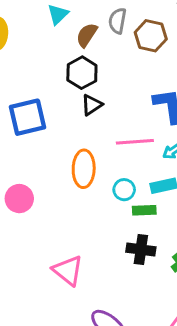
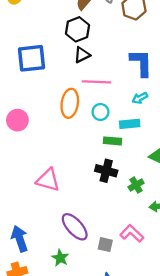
pink line: (135, 142) -> (97, 82), moved
cyan circle: (124, 190) -> (100, 112), moved
pink triangle: (68, 270) -> (48, 180), turned -30

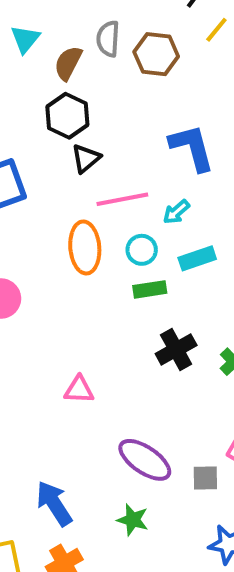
cyan arrow: (140, 98) -> (176, 212), moved
green rectangle: (112, 141) -> (150, 289), moved
black cross: (106, 171) -> (176, 349), turned -30
pink triangle: (48, 180) -> (79, 390), size x0.7

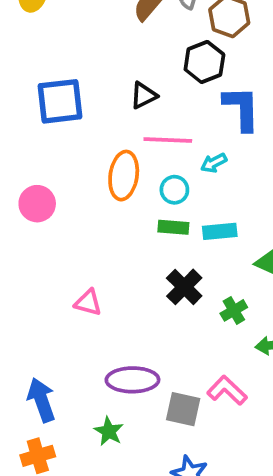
black hexagon: (67, 116) -> (204, 62), moved
cyan rectangle: (197, 258) -> (220, 231), moved
black cross: (176, 349) -> (184, 287), turned -30
purple ellipse: (145, 460) -> (132, 380), turned -48
gray square: (205, 478) -> (183, 409), size x1.4

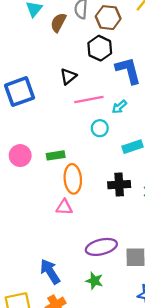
orange ellipse: (124, 176) -> (73, 179), moved
green rectangle: (173, 227) -> (56, 155), moved
black cross: (184, 287) -> (119, 185), turned -35

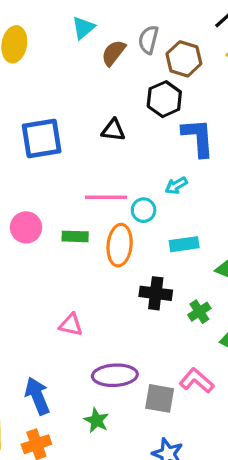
black triangle: (68, 76) -> (113, 130), turned 36
pink line: (89, 100) -> (106, 197), moved
orange ellipse: (73, 179) -> (120, 245), moved
pink triangle: (64, 207) -> (71, 325), moved

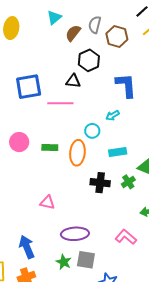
black hexagon: (164, 99) -> (89, 60), moved
pink line: (106, 197) -> (60, 103), moved
green cross: (199, 312) -> (128, 182), moved
gray square: (160, 398) -> (86, 260), moved

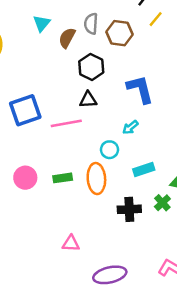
black triangle: (73, 81) -> (88, 100), moved

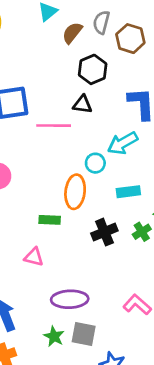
cyan arrow: (130, 127) -> (123, 143), size x1.6
green rectangle: (63, 178) -> (50, 220), moved
black cross: (129, 209) -> (104, 232), turned -30

